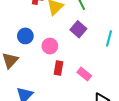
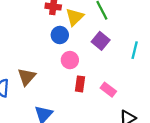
blue circle: (25, 36) -> (60, 35), moved

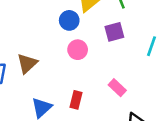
purple square: (101, 41) -> (114, 32), turned 30
red rectangle: (80, 84) -> (76, 100), moved

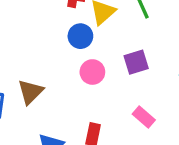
purple square: (114, 32) -> (136, 62), moved

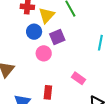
purple square: (136, 62) -> (57, 37), moved

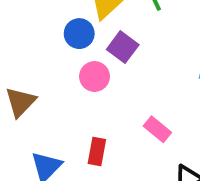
purple square: (57, 37) -> (123, 47), turned -35

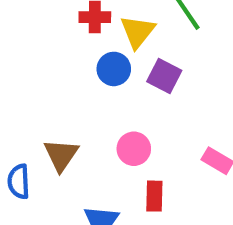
pink circle: (95, 77) -> (134, 149), moved

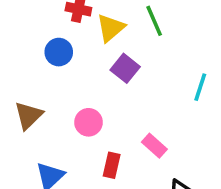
blue circle: (114, 69) -> (59, 52), moved
red rectangle: (154, 196) -> (112, 165), moved

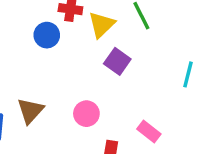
blue circle: (59, 52) -> (47, 35), moved

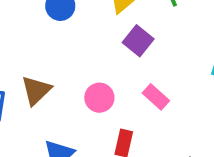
pink rectangle: (149, 131) -> (156, 97), moved

